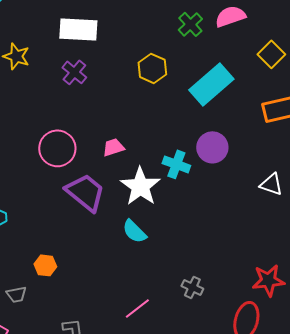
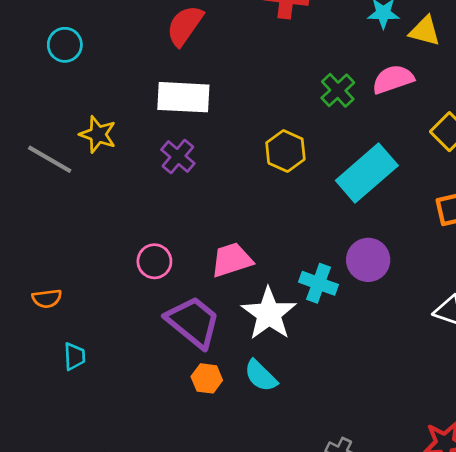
pink trapezoid: (113, 147) -> (232, 260), size x1.4
pink circle: (57, 148) -> (154, 261), size x0.7
orange hexagon: (45, 265) -> (207, 378), moved

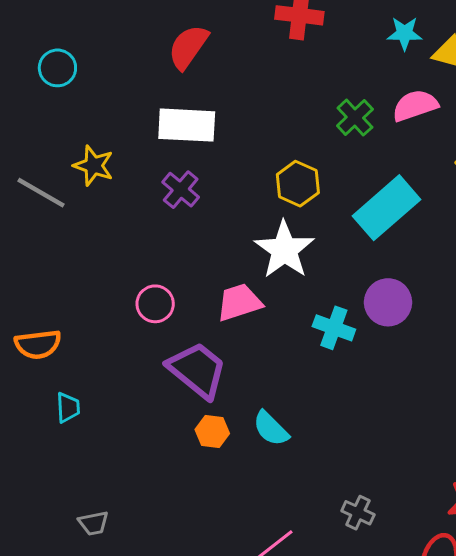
orange semicircle: (47, 298) -> (38, 344), size x1.4
white star: (269, 314) -> (284, 250), moved

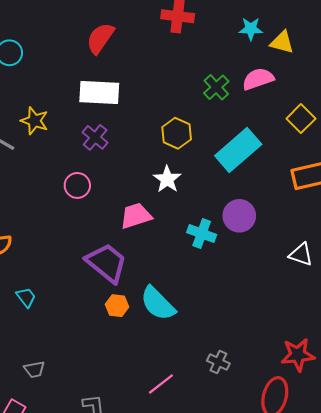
white star: (284, 250) -> (167, 179), size x0.7
pink circle: (155, 304) -> (77, 185), moved
cyan trapezoid: (68, 407) -> (26, 297), moved, turned -35
cyan semicircle: (271, 429) -> (158, 304), size x1.4

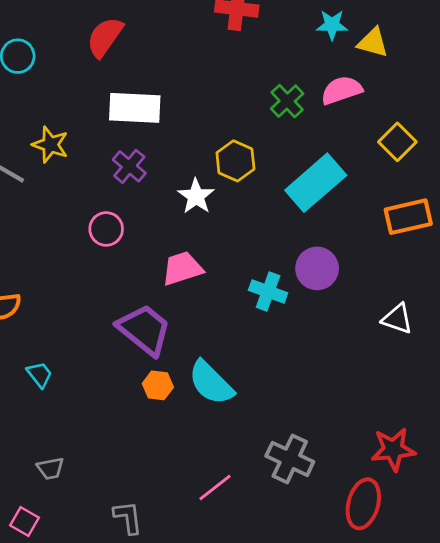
red semicircle: (100, 38) -> (105, 37), moved
white star: (167, 179) -> (196, 196), moved
gray cross: (218, 362) -> (290, 459), size x1.6

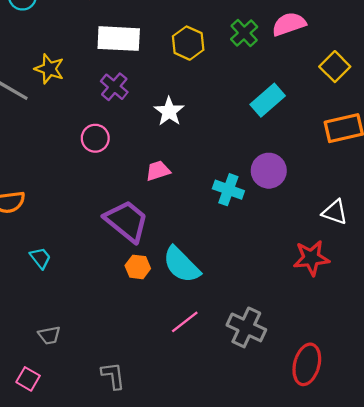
yellow hexagon: (235, 161) -> (188, 43), moved
cyan rectangle: (316, 183) -> (268, 100), size x0.7
pink trapezoid: (182, 268) -> (158, 171), size x0.7
red star: (393, 449) -> (311, 258), moved
pink line: (215, 487) -> (185, 322), moved

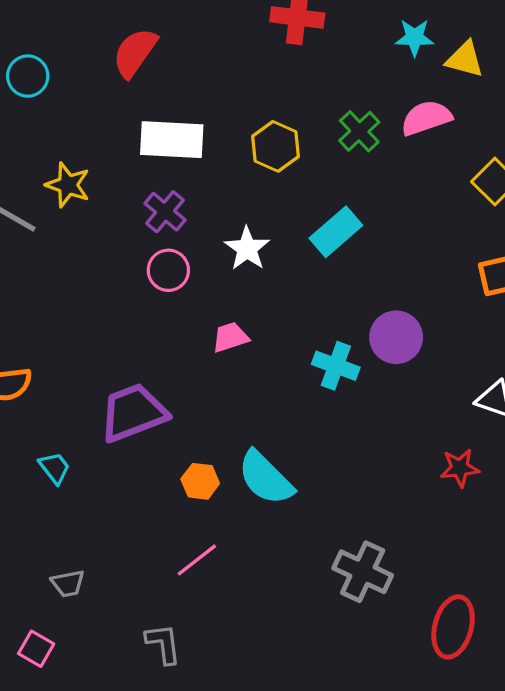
cyan rectangle: (268, 100) -> (336, 232), moved
pink circle: (95, 138) -> (168, 270), moved
purple trapezoid: (127, 221) -> (133, 413), moved, turned -60
red star: (311, 258) -> (460, 468), size x0.7
pink line: (185, 322) -> (197, 560), moved

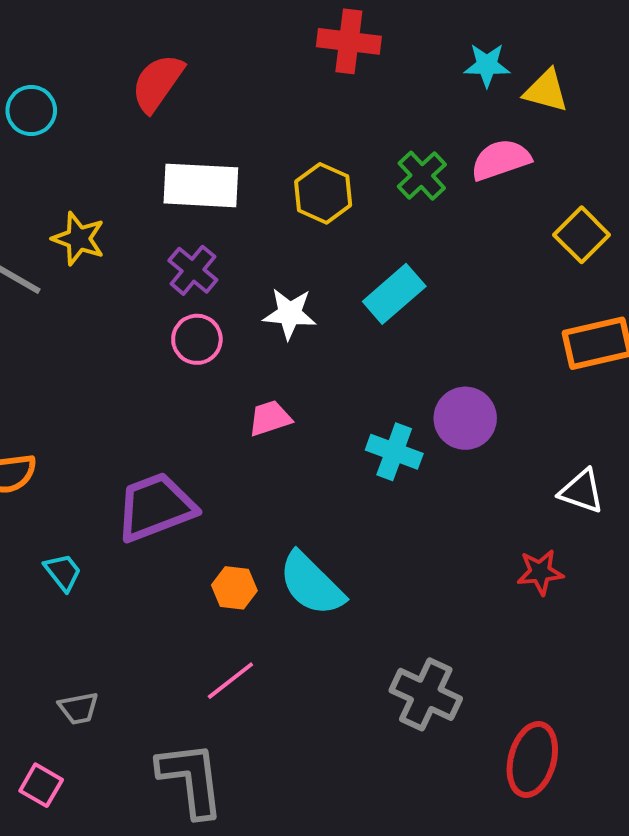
white star: (247, 249) -> (290, 314), turned -30
gray L-shape: (163, 644) -> (191, 779), size x1.6

